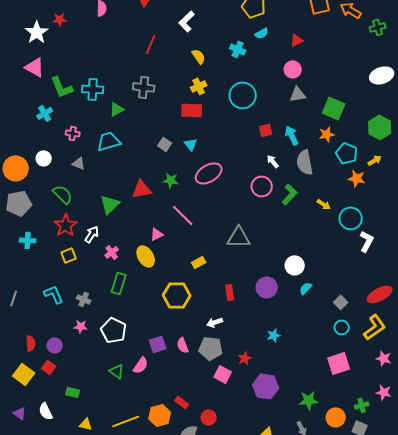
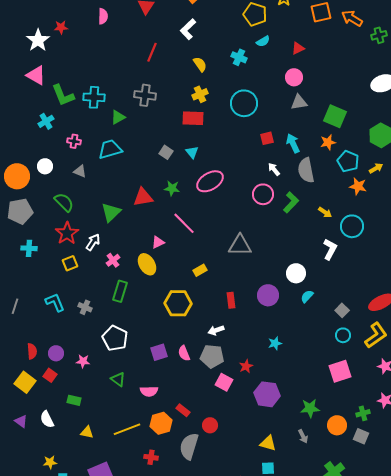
white L-shape: (367, 241) -> (330, 249), moved
pink star: (81, 326) -> (83, 361), moved
pink semicircle: (141, 365) -> (149, 391), moved, turned 54

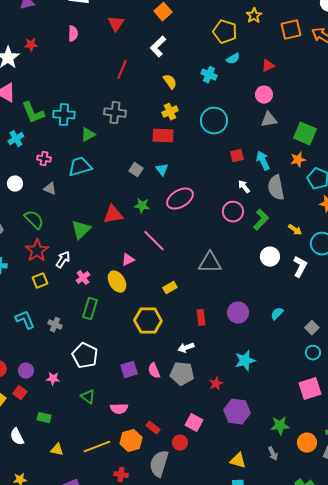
white circle: (296, 273) -> (270, 257), moved
cyan star: (275, 343) -> (245, 361), size x1.5
pink square: (224, 382) -> (194, 423), moved

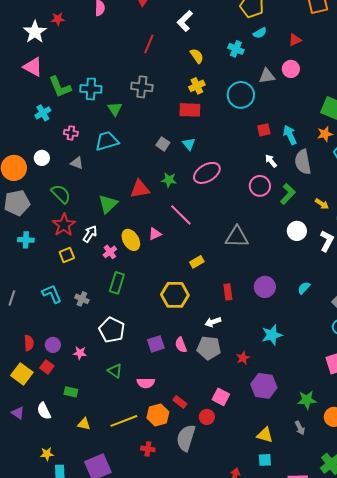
gray triangle: (269, 120) -> (267, 76), moved
green triangle: (88, 135) -> (115, 109), turned -35
yellow ellipse: (117, 282) -> (131, 240), moved

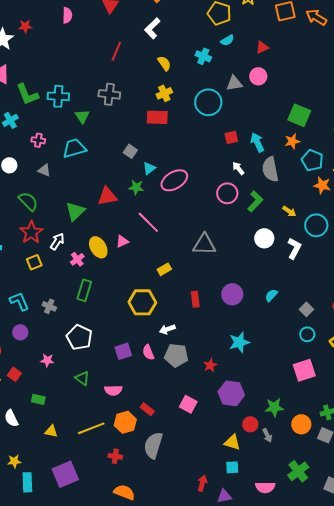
cyan triangle: (189, 144) -> (149, 168), moved, turned 32
white arrow: (213, 322) -> (167, 329), moved
purple circle: (53, 345) -> (20, 332), moved
red circle: (207, 417) -> (250, 424), moved

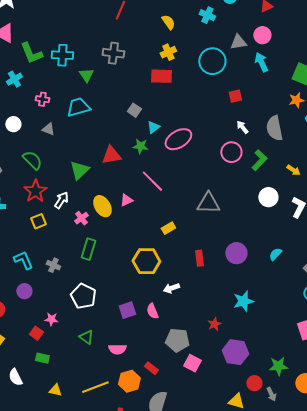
cyan arrow: (257, 142) -> (261, 62), moved
gray pentagon: (176, 355) -> (177, 340), moved
red square: (14, 374) -> (36, 333), moved

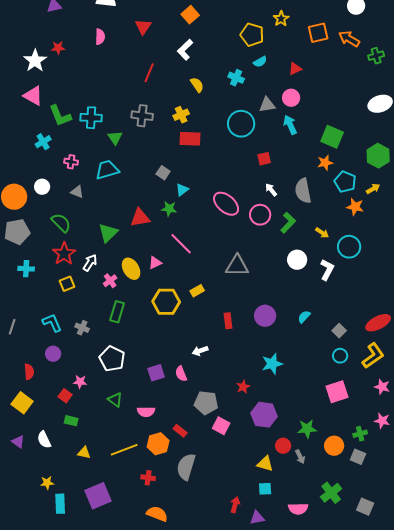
yellow cross: (168, 52) -> (181, 115), moved
pink ellipse: (178, 139) -> (226, 204), moved, turned 72
yellow hexagon: (146, 261) -> (166, 302), moved

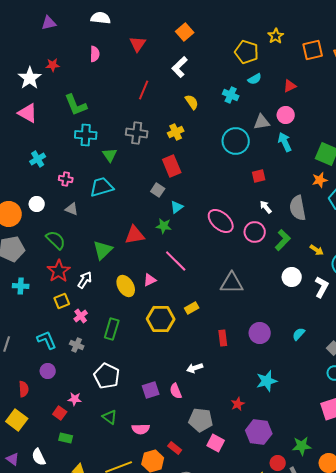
green L-shape: (60, 116) -> (76, 105), moved
red rectangle: (190, 139) -> (172, 166), moved, turned 65
pink cross: (110, 281) -> (81, 316), moved

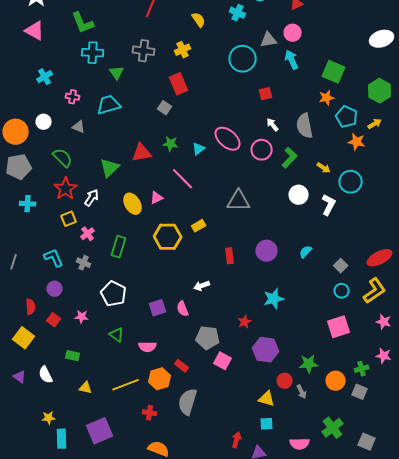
cyan triangle: (177, 207) -> (199, 149), moved
red square: (60, 413) -> (54, 320), moved

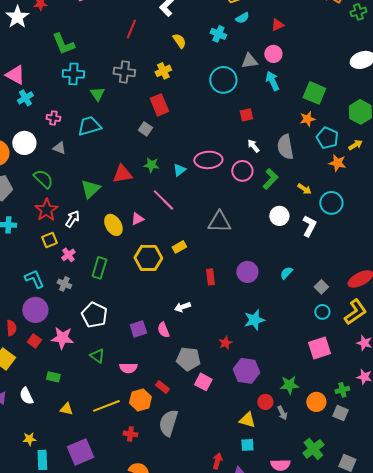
pink triangle: (35, 31) -> (15, 75), moved
white circle: (44, 122) -> (24, 143), size x1.5
pink ellipse: (228, 139) -> (208, 160), turned -44
purple circle: (55, 289) -> (35, 310), size x1.6
pink star: (82, 317) -> (62, 338), size x1.6

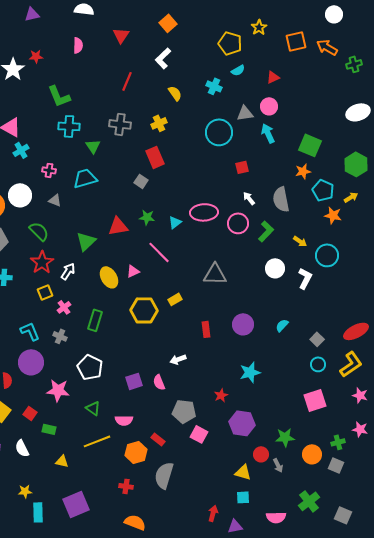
red square: (34, 341) -> (30, 413), moved
yellow line: (106, 406) -> (97, 441), moved

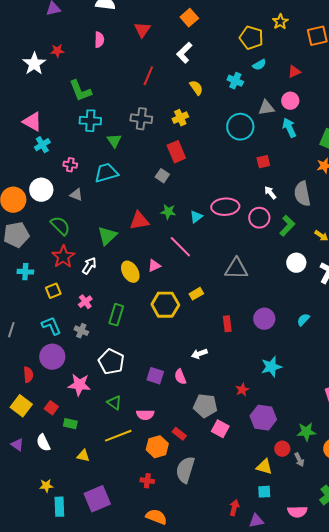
yellow square: (45, 292) -> (53, 291), moved
purple square: (134, 381) -> (155, 376), turned 36

